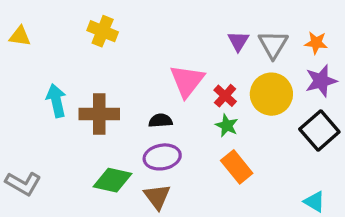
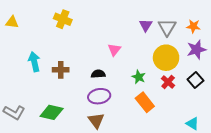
pink triangle: (187, 81) -> (114, 50), size x0.6
red cross: (225, 96) -> (168, 82), moved
brown cross: (99, 114) -> (61, 70), size x0.7
black square: (319, 130) -> (195, 80), size x0.7
green diamond: (113, 180) -> (52, 112), moved

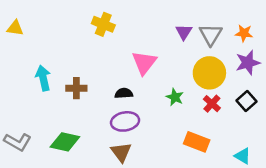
yellow cross: (63, 19) -> (103, 24), moved
pink triangle: (114, 50) -> (144, 63), size x1.5
orange rectangle: (145, 102) -> (197, 142), moved, turned -30

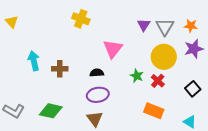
yellow triangle: (15, 28) -> (12, 22), turned 40
black square: (246, 101) -> (193, 89), moved
red cross: (212, 104) -> (158, 81), moved

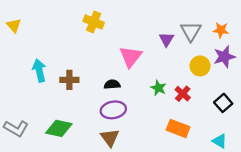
purple triangle: (144, 25) -> (166, 39), moved
yellow circle: (164, 57) -> (200, 66), moved, size x0.7

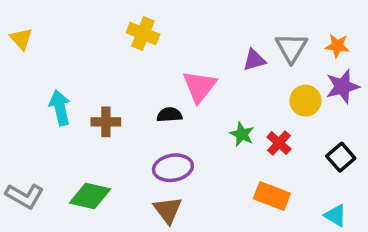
purple triangle: (166, 39) -> (254, 60), turned 42
black semicircle: (112, 84) -> (169, 115), moved

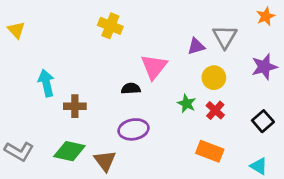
orange star: (337, 46) -> (266, 16), moved, turned -30
yellow circle: (305, 101) -> (214, 78), moved
brown cross: (106, 122) -> (75, 106), moved
brown triangle: (168, 210) -> (105, 161), moved

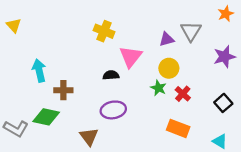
yellow cross: (110, 26) -> (104, 31), moved
yellow circle: (214, 78) -> (169, 68), moved
green diamond: (69, 151) -> (46, 117), moved

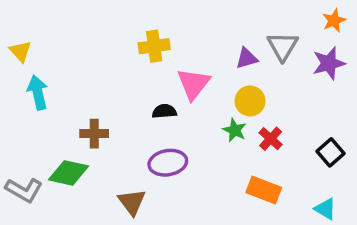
yellow triangle: (14, 25) -> (21, 51), moved
yellow cross: (104, 31) -> (154, 46), turned -30
purple star: (224, 57) -> (329, 63), moved
cyan arrow: (39, 71) -> (38, 92), moved

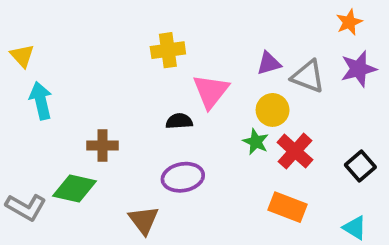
orange star: (334, 21) -> (349, 22), moved
gray triangle: (283, 46) -> (308, 76), moved, turned -40
red cross: (271, 139) -> (295, 151), size x1.4

